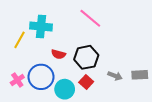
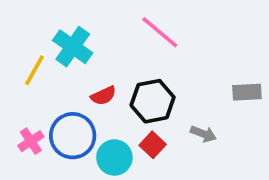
cyan cross: (41, 26) -> (73, 47), turned 30
red semicircle: (58, 54) -> (104, 96), turned -40
gray rectangle: (140, 75) -> (247, 92), moved

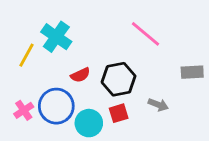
pink line: (160, 32) -> (145, 34), moved
red square: (153, 145) -> (119, 113), turned 30

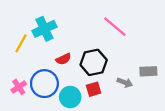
cyan cross: (56, 37) -> (44, 29), turned 30
gray rectangle: (192, 72) -> (148, 71), moved

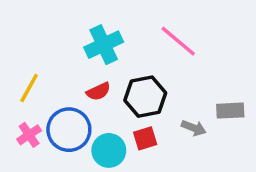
cyan cross: (44, 29) -> (104, 45), moved
yellow line: (21, 43) -> (29, 88), moved

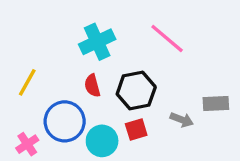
red semicircle: (98, 91) -> (92, 86), turned 100
pink cross: (29, 135) -> (27, 144), moved

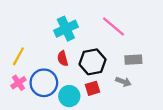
gray rectangle: (216, 104) -> (133, 60), moved
pink cross: (27, 144) -> (18, 83), moved

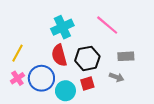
red semicircle: (63, 58) -> (59, 55), size x1.5

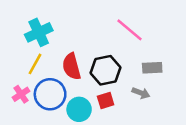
cyan cross: (62, 27) -> (39, 32), moved
yellow line: (17, 53) -> (35, 64), moved

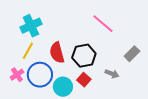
gray rectangle: (152, 68) -> (132, 54), moved, turned -42
red square: (106, 101) -> (84, 80), turned -32

